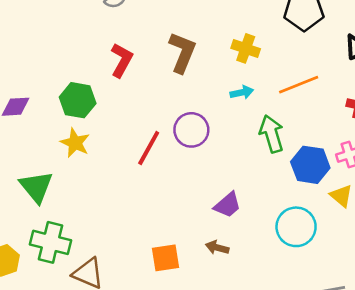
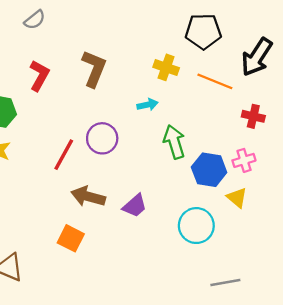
yellow cross: (246, 48) -> (166, 67), moved
orange line: (299, 85) -> (215, 81), moved, turned 44
brown arrow: (217, 248) -> (88, 196), moved, size x1.6
orange square: (166, 258) -> (71, 238), moved, turned 36

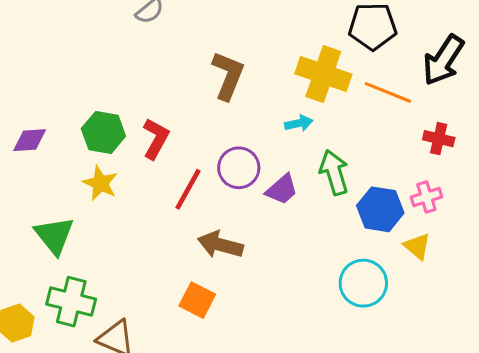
yellow cross: (166, 67) -> (323, 74), size x1.6
red L-shape: (39, 76) -> (156, 139), moved
purple trapezoid: (135, 206) -> (282, 189), moved

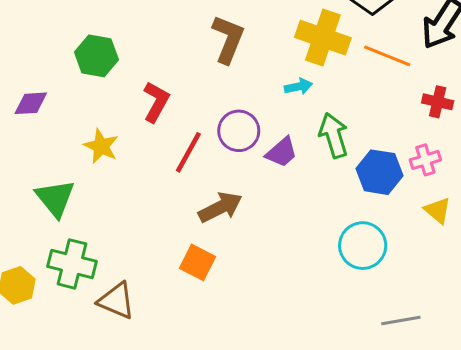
green hexagon: (103, 132) -> (96, 56), moved
brown arrow: (220, 245) -> (220, 207), turned 138
yellow triangle: (417, 246) -> (438, 210), moved

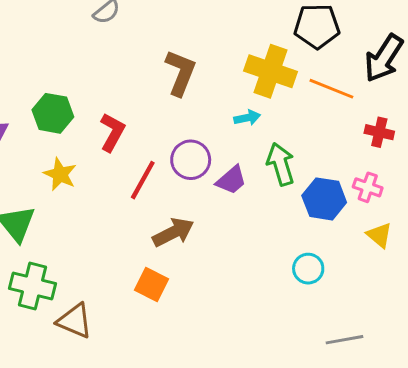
green hexagon: (96, 56) -> (53, 113), moved
pink cross: (425, 160) -> (368, 187), turned 36
cyan circle: (363, 246) -> (308, 269), size x0.7

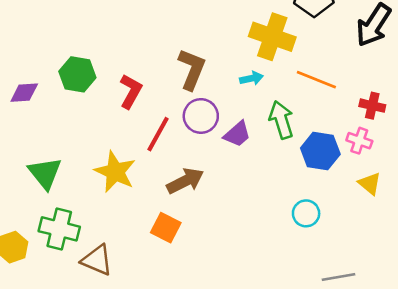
brown L-shape: (181, 73) -> (192, 69), moved
orange line: (331, 89) -> (316, 80), moved
red cross: (379, 132) -> (372, 106), moved
yellow star: (60, 174) -> (115, 172), moved, size x1.4

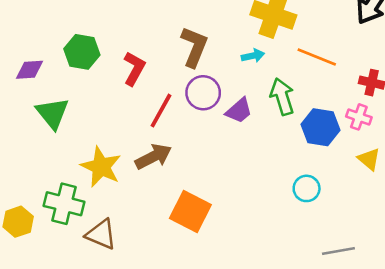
yellow star: (115, 172) -> (101, 167), moved
green triangle: (45, 173) -> (53, 113), moved
brown arrow: (185, 181) -> (153, 157), moved
orange square: (166, 228) -> (190, 211), moved, size x1.4

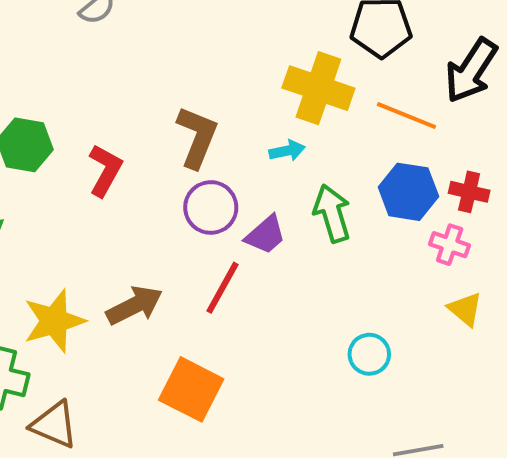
orange line: (317, 57) -> (406, 115), moved
red line: (161, 111) -> (223, 288), moved
blue hexagon: (321, 127) -> (408, 192), moved
yellow star: (101, 167) -> (54, 321), turned 30

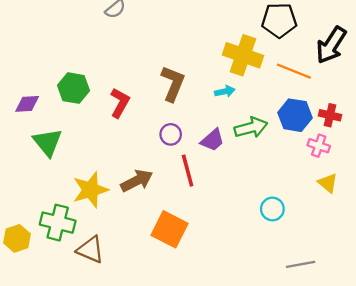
purple circle: (211, 207) -> (171, 134), moved, size x0.7
green arrow: (332, 213) -> (251, 128), turned 92
red line: (223, 288) -> (188, 171), turned -44

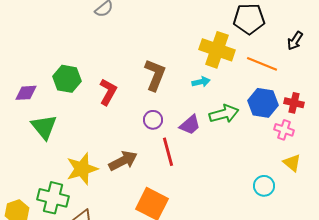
black arrow: (331, 45) -> (295, 41), size x0.6
cyan circle: (272, 209) -> (264, 186), moved

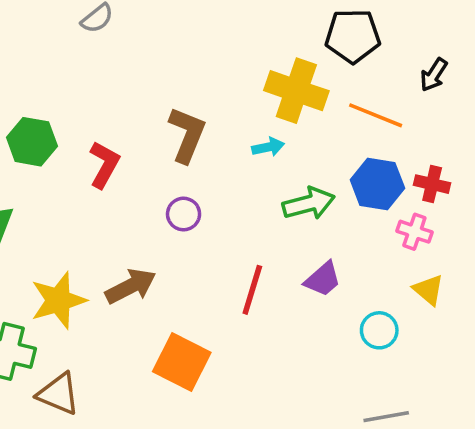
purple trapezoid: (190, 125) -> (323, 279), moved
red line: (168, 152) -> (252, 290), moved, turned 32

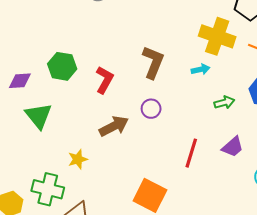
green arrow: (309, 203) -> (224, 102), size x0.7
brown arrow: (131, 286) -> (114, 126), moved
yellow star: (58, 300) -> (78, 159), size x0.6

